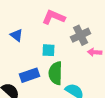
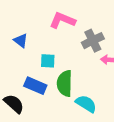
cyan square: (49, 50) -> (48, 61), moved
blue rectangle: (30, 75) -> (35, 86), turned 42

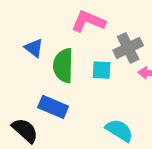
cyan square: (48, 61) -> (102, 70), moved
green semicircle: (65, 83) -> (63, 66), moved

